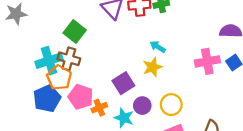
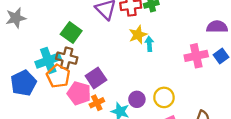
cyan arrow: (158, 47) -> (149, 44), turned 56
yellow star: (152, 67) -> (138, 35), moved
purple square: (123, 83) -> (96, 78), moved
blue pentagon: (47, 99) -> (23, 83), moved

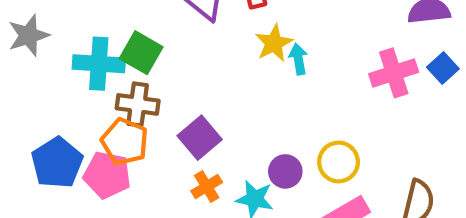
cyan cross: (48, 60) -> (99, 64), moved, turned 30
pink pentagon: (79, 93) -> (107, 175), moved

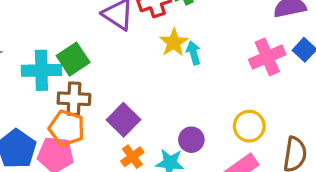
green square: (141, 53) -> (73, 59), turned 32
yellow circle: (339, 162) -> (249, 126), moved

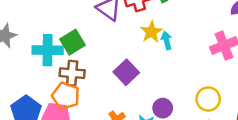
purple square: (124, 120) -> (126, 72), moved

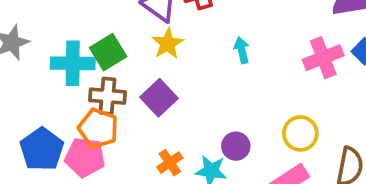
yellow star: (151, 32) -> (168, 44), moved
purple square: (126, 72) -> (159, 98), moved

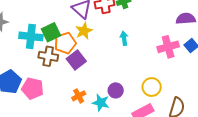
orange pentagon: (98, 128) -> (65, 43), moved, turned 30

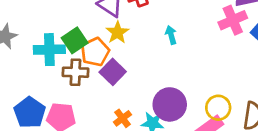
pink cross: (168, 47) -> (233, 20), moved
yellow circle: (152, 87) -> (218, 108), moved
purple circle: (116, 90) -> (170, 104), size x1.6

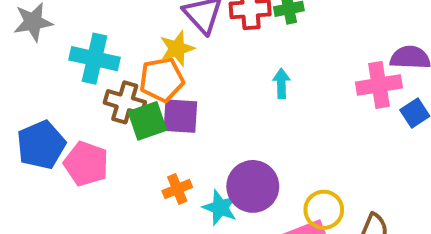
yellow star: (117, 32) -> (177, 49), moved
green square: (75, 40) -> (147, 121), moved
purple square: (113, 72) -> (180, 116), turned 35

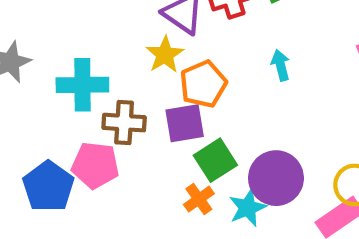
orange pentagon: (162, 80) -> (203, 84), moved
green square: (147, 121) -> (215, 160), moved
pink pentagon: (86, 164) -> (95, 165), moved
cyan star: (220, 208) -> (248, 208), turned -30

